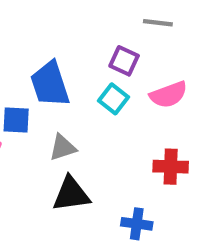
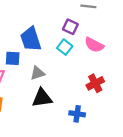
pink semicircle: (168, 95) -> (94, 45), turned 48
red cross: (171, 167) -> (95, 83), turned -30

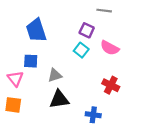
blue trapezoid: (31, 39) -> (36, 30), moved
red cross: (95, 83) -> (111, 85), turned -35

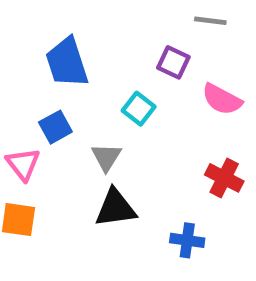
cyan square: (81, 50) -> (139, 109), moved
blue square: (31, 61) -> (55, 127), turned -32
gray triangle: (55, 75) -> (106, 157), turned -40

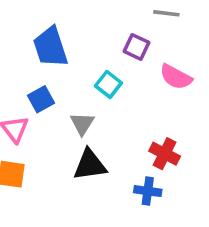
red cross: (224, 178) -> (165, 154), moved

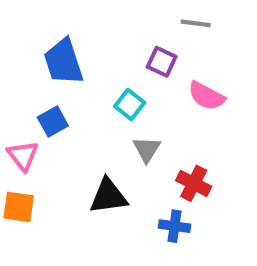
gray triangle: (82, 124) -> (147, 149), moved

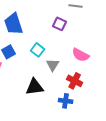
pink semicircle: (206, 96) -> (81, 55), moved
cyan square: (130, 104) -> (38, 50), moved

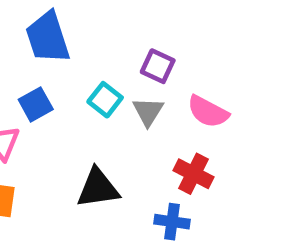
purple square: (60, 24) -> (158, 66), moved
gray triangle: (53, 65) -> (148, 112), moved

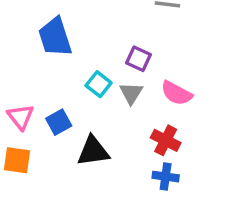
blue square: (36, 104) -> (59, 122), moved
blue cross: (172, 222) -> (166, 177), moved

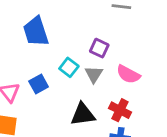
blue square: (59, 122) -> (39, 84), moved
black triangle: (93, 151) -> (83, 114), moved

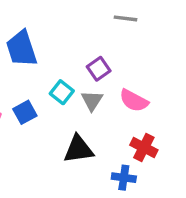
purple square: (99, 48) -> (99, 69), turned 30
red cross: (120, 110) -> (144, 148), moved

